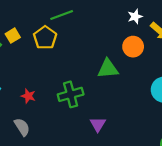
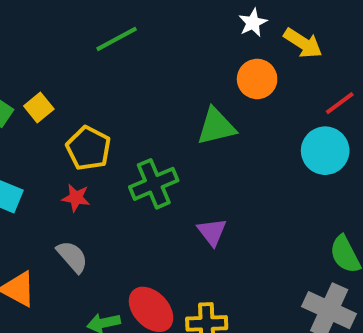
yellow square: (13, 36) -> (39, 108), moved
yellow pentagon: (45, 38) -> (88, 148), moved

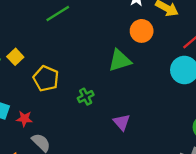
green cross: (154, 184) -> (86, 97), size x0.6
red star: (76, 198) -> (24, 119), moved

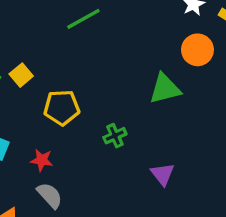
yellow pentagon: (46, 79) -> (62, 108), turned -30
red star: (24, 119) -> (42, 160), moved

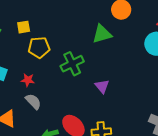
yellow square: (21, 75) -> (24, 27), moved, turned 32
green cross: (115, 136) -> (72, 64), size x1.6

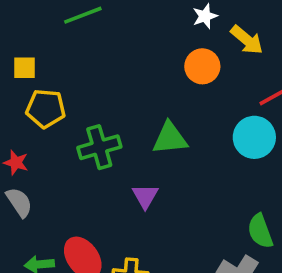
green triangle: (102, 34) -> (170, 138), moved

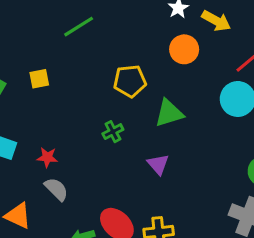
yellow pentagon: (46, 108) -> (130, 81), moved
green cross: (99, 147) -> (113, 132), size x0.6

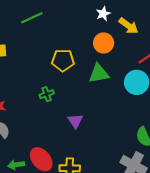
green triangle: (169, 113) -> (99, 73), moved

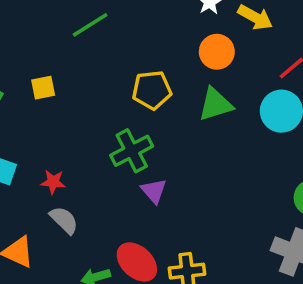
green cross: (47, 94) -> (132, 151), size x1.6
purple triangle: (75, 121) -> (154, 191), moved

